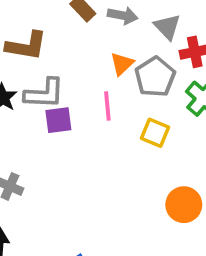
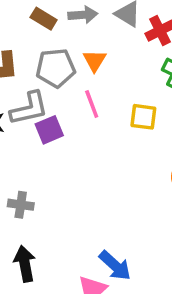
gray pentagon: (155, 77) -> (56, 68), moved, turned -30

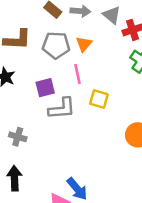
gray L-shape: (29, 108) -> (62, 109), moved
yellow square: (143, 117) -> (99, 99), moved

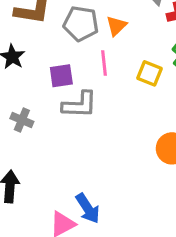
yellow square: (99, 99) -> (150, 73), moved
gray cross: (18, 137) -> (22, 120), moved

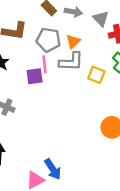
pink line: (104, 63) -> (45, 64), moved
gray L-shape: (80, 105) -> (71, 62), moved

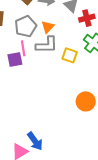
gray pentagon: (48, 40) -> (26, 26), turned -30

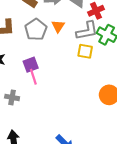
gray L-shape: (47, 45) -> (87, 31), moved
pink line: (23, 48) -> (33, 77), moved

